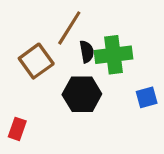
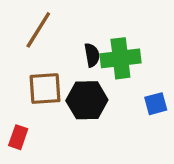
brown line: (69, 28) -> (38, 30), moved
brown square: (36, 61) -> (45, 89), moved, turned 32

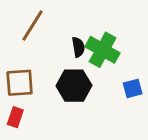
green cross: (120, 58) -> (103, 50), turned 36
brown square: (45, 89) -> (20, 83), moved

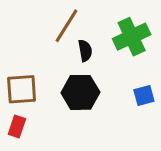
brown line: (32, 26) -> (67, 26), moved
green cross: (103, 50) -> (132, 37), moved, turned 36

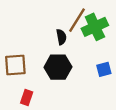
brown line: (67, 26) -> (77, 20), moved
red rectangle: (17, 126) -> (27, 97), moved

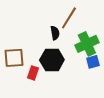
green cross: (95, 27) -> (87, 44), moved
red rectangle: (27, 97) -> (33, 73), moved

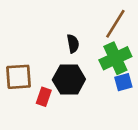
brown line: (69, 18) -> (115, 24), moved

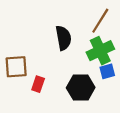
black semicircle: (73, 44) -> (63, 38), size x1.5
black hexagon: (69, 79) -> (81, 88), moved

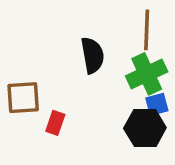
brown line: (100, 21) -> (147, 30), turned -30
black hexagon: (81, 88) -> (145, 128), moved

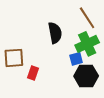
brown line: (147, 30) -> (87, 18), turned -35
blue square: (157, 104) -> (76, 59), moved

